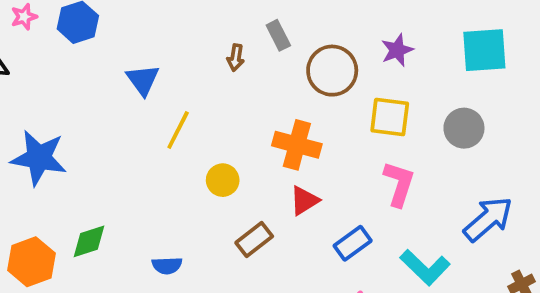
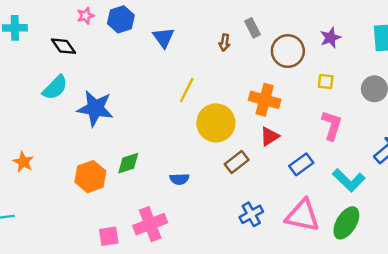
blue triangle: (143, 80) -> (164, 38), moved
yellow square: (390, 117) -> (326, 82), size x0.6
yellow circle: (223, 180) -> (216, 123), size x1.8

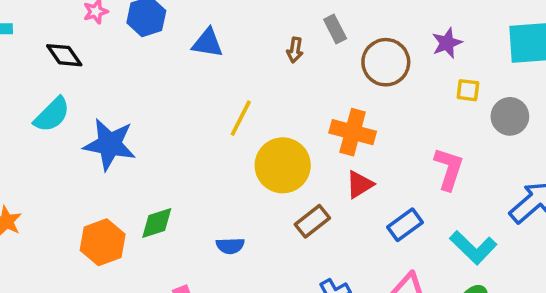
blue triangle: (164, 38) -> (208, 43), turned -45
yellow square: (326, 82) -> (468, 90), moved

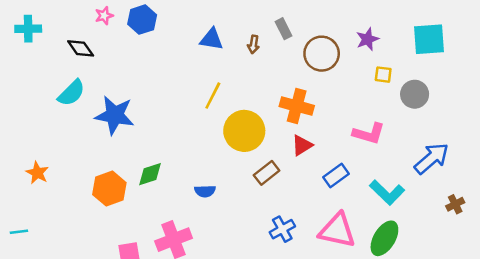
blue triangle: (208, 43) -> (212, 39), moved
pink L-shape: (449, 169) -> (369, 134), turned 88

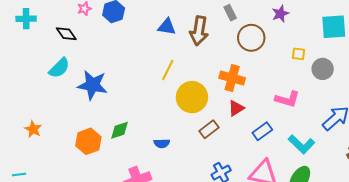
gray rectangle: (284, 29) -> (230, 13), moved
purple star: (367, 39) -> (280, 14), moved
brown arrow: (253, 44) -> (199, 31), size x2.0

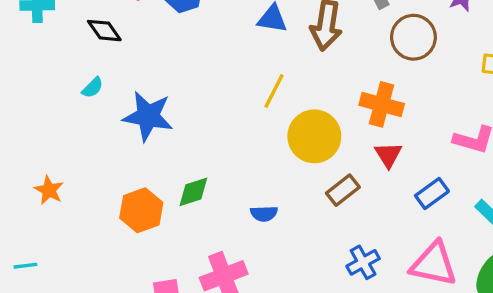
cyan semicircle: (59, 68) -> (93, 88), size x0.6
red triangle: (236, 108) -> (388, 155), turned -30

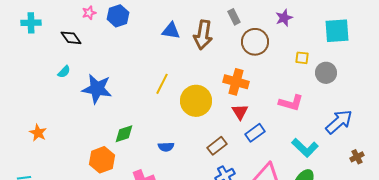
yellow line: (274, 91) -> (162, 84), moved
brown rectangle: (343, 190) -> (217, 146), moved
blue rectangle: (432, 193) -> (255, 133), moved
orange hexagon: (141, 210) -> (102, 160), moved

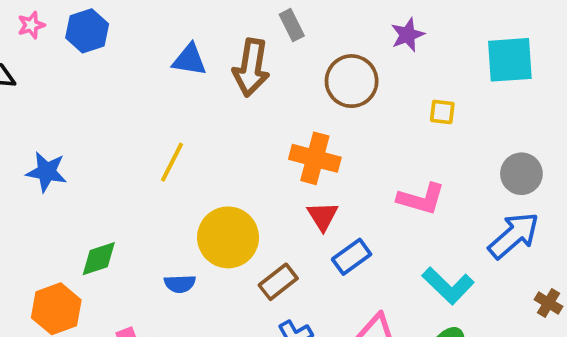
gray rectangle: (234, 17) -> (292, 25), moved
gray circle: (326, 73) -> (521, 174), moved
blue star: (97, 89) -> (47, 172), size x0.7
yellow circle: (196, 101) -> (228, 237), moved
brown cross: (357, 157) -> (548, 303), turned -32

